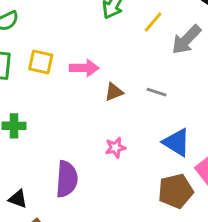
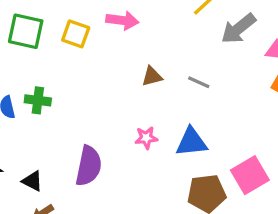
pink arrow: (84, 68) -> (122, 20), moved
blue triangle: (176, 142) -> (191, 142), moved, turned -44

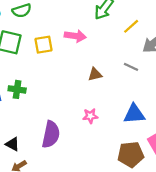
yellow square: (76, 34) -> (43, 45), turned -30
gray line: (199, 82) -> (131, 67), moved
blue triangle: (191, 142) -> (134, 114), moved

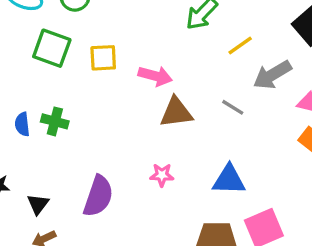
pink arrow: (75, 36) -> (155, 76), moved
brown triangle: (95, 74) -> (176, 112), size x1.5
black triangle: (12, 144) -> (38, 204), turned 32

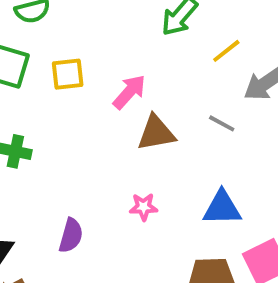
pink arrow: (155, 76) -> (129, 92), turned -60
purple semicircle: (98, 196) -> (71, 236), size x0.7

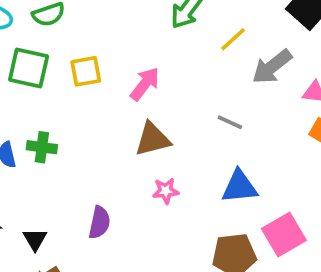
gray line: (222, 123) -> (230, 122), moved
brown triangle: (156, 133) -> (152, 139), moved

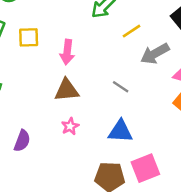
pink arrow: (145, 84) -> (67, 52), turned 140
pink star: (166, 191) -> (70, 126), turned -30

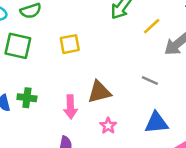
yellow square: (29, 37) -> (70, 44), moved
pink arrow: (67, 52) -> (71, 107), moved

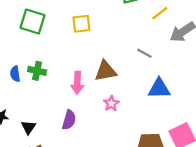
gray line: (150, 81) -> (144, 53), moved
blue triangle: (156, 123) -> (159, 89), moved

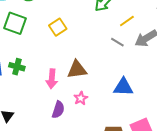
yellow square: (81, 24) -> (58, 27), turned -30
gray line: (144, 53) -> (117, 42), moved
purple semicircle: (69, 120) -> (58, 110), moved

